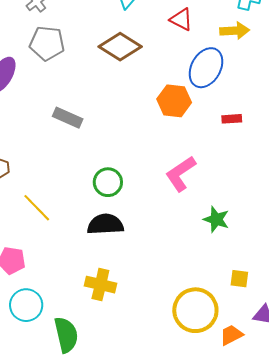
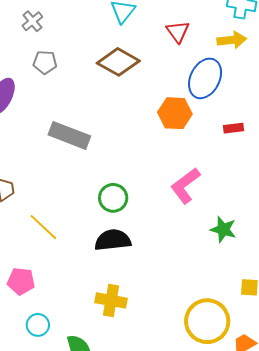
red triangle: (181, 20) -> (178, 32), turned 30
gray pentagon: (47, 43) -> (45, 62), size x0.7
gray rectangle: (68, 118) -> (69, 135), size x1.4
cyan circle: (26, 305) -> (38, 325), size x0.7

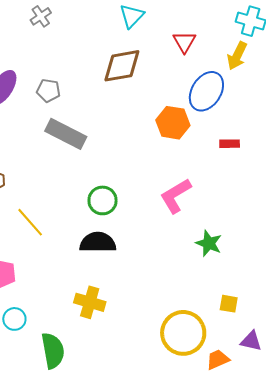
yellow arrow: (232, 40) -> (237, 56), turned 116
gray pentagon: (45, 62) -> (48, 91), moved
brown diamond: (118, 62) -> (122, 66), turned -45

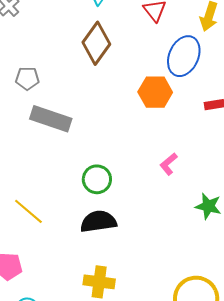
brown diamond: (122, 66) -> (96, 43), turned -36
pink L-shape: (176, 196) -> (169, 164), size x0.6

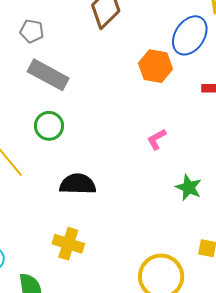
green circle: (97, 179) -> (49, 126), moved

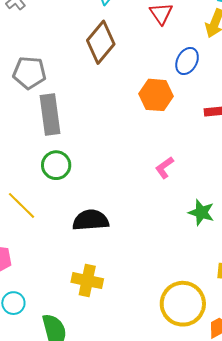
gray pentagon: (32, 31) -> (29, 73), size x1.4
blue ellipse: (190, 35) -> (187, 61), size x0.7
gray rectangle: (48, 75) -> (50, 114), turned 60

